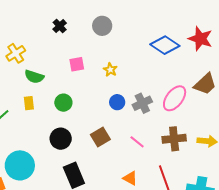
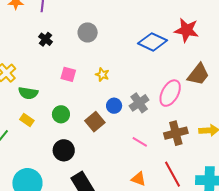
pink square: (77, 64) -> (68, 74), turned 35
yellow rectangle: (29, 103) -> (27, 120), turned -40
brown square: (100, 137) -> (95, 122), moved

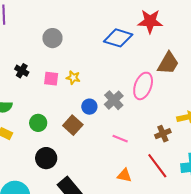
black cross: (46, 39) -> (22, 71), moved
pink square: (68, 74) -> (51, 79), moved
brown cross: (176, 133) -> (163, 134), moved, size x0.7

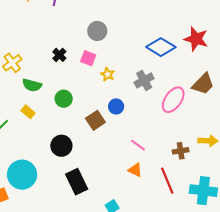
pink square: (51, 79) -> (88, 58), moved
gray cross: (114, 100) -> (144, 80), moved
green circle: (38, 123) -> (64, 99), moved
orange triangle: (124, 175) -> (135, 170), moved

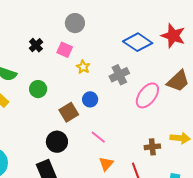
pink line: (138, 145) -> (98, 137), moved
black circle: (61, 146) -> (57, 142), moved
orange triangle: (135, 170) -> (106, 164), turned 42

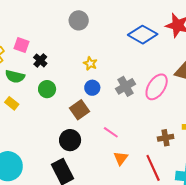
black cross: (36, 45) -> (40, 60), moved
pink square: (65, 50) -> (21, 45), moved
gray cross: (119, 75) -> (126, 86), moved
blue circle: (90, 99) -> (92, 88), moved

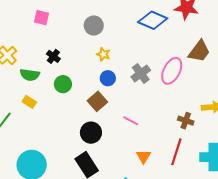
gray circle: (79, 20) -> (94, 26), moved
pink square: (21, 45) -> (42, 18), moved
brown cross: (166, 138) -> (186, 121), turned 35
orange triangle: (121, 158) -> (143, 156), moved
red line: (153, 168) -> (176, 152), turned 48

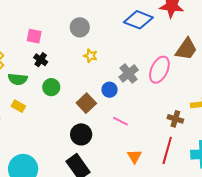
pink square: (42, 18) -> (34, 36), moved
blue circle: (108, 78) -> (110, 90), moved

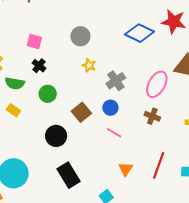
gray cross: (129, 74) -> (116, 81), moved
blue circle: (110, 90) -> (110, 108), moved
brown cross: (175, 119) -> (152, 116), moved
black circle: (81, 134) -> (56, 136), moved

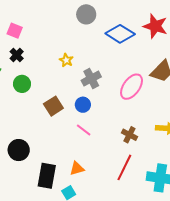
gray circle: (80, 36) -> (86, 14), moved
brown cross: (152, 116) -> (129, 135), moved
black circle: (56, 136) -> (19, 150), moved
orange triangle: (126, 169) -> (77, 168), moved, turned 35
black rectangle: (69, 175) -> (47, 176), moved, turned 35

